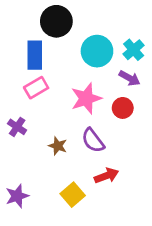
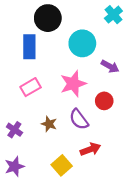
cyan cross: (134, 50) -> (113, 15), moved
pink rectangle: (36, 88) -> (31, 87), moved
red circle: (123, 108) -> (104, 101), moved
purple cross: (17, 127) -> (14, 130), moved

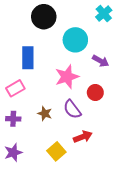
blue rectangle: (29, 47) -> (28, 58), moved
pink rectangle: (31, 87) -> (15, 88), moved
purple cross: (14, 130) -> (13, 119), turned -32

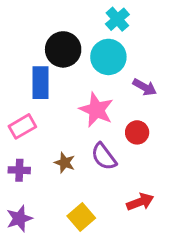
cyan cross: (104, 14) -> (117, 19), moved
black circle: (44, 17) -> (63, 49), moved
pink star: (67, 77) -> (96, 110), turned -30
red arrow: (83, 137) -> (140, 202), moved

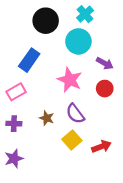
black circle: (63, 49) -> (46, 21), moved
blue rectangle: (40, 83) -> (29, 60), turned 35
red circle: (137, 132) -> (105, 89), moved
yellow square: (81, 217) -> (72, 140), moved

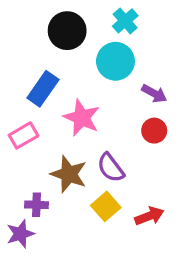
pink star: (70, 80) -> (82, 118), moved
brown star: (47, 118) -> (69, 174), size x1.6
purple cross: (14, 124) -> (36, 205), moved

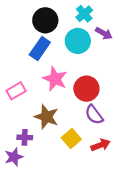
blue rectangle: (43, 89) -> (40, 49), moved
purple arrow: (154, 94) -> (104, 33), moved
red circle: (154, 131) -> (86, 89), moved, size x1.5
purple semicircle: (111, 168) -> (94, 115), moved

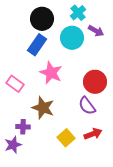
red circle: (86, 89) -> (95, 82), moved
pink rectangle: (16, 91) -> (15, 84), turned 66
yellow square: (71, 138) -> (66, 138), moved

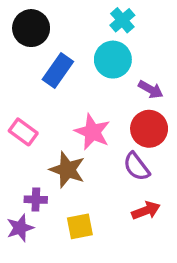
black circle: (42, 19) -> (31, 28), moved
purple arrow: (96, 31) -> (151, 89), moved
pink star: (51, 73) -> (92, 132), moved
yellow square: (66, 138) -> (80, 226), moved, turned 30

